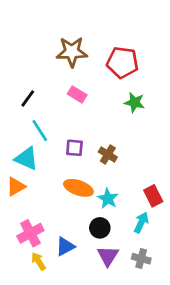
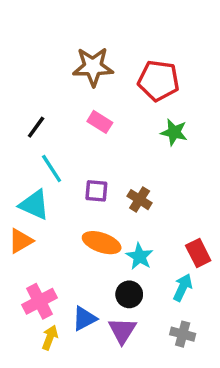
purple triangle: (108, 256) -> (122, 331), moved
yellow arrow: (38, 261) -> (50, 337), turned 54

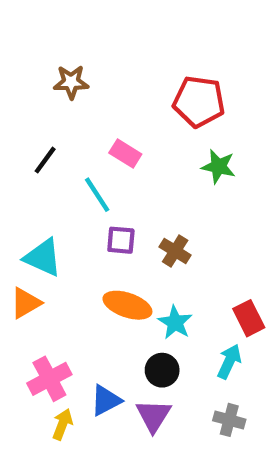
brown star: (93, 67) -> (71, 82), moved, size x0.7
cyan line: (52, 168) -> (97, 195), moved

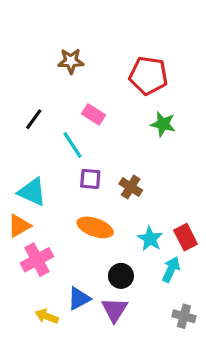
brown star: (71, 82) -> (71, 61), moved
cyan star: (175, 322) -> (150, 239), moved
pink cross: (49, 379) -> (37, 260), moved
gray cross: (229, 420) -> (184, 316), moved
yellow arrow: (62, 424) -> (47, 316), turned -90

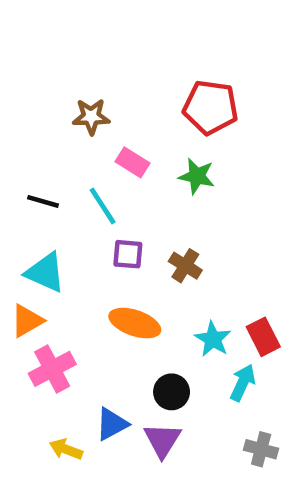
brown star: (71, 61) -> (91, 116), moved
black line: (34, 119) -> (43, 201), moved, turned 70
green star: (163, 124) -> (197, 176), moved

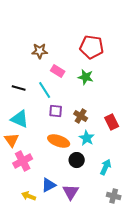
orange triangle: (27, 321) -> (12, 140), turned -35
red rectangle: (263, 337) -> (112, 122), moved
cyan star: (213, 339) -> (87, 138), moved
black circle: (172, 392) -> (77, 160), moved

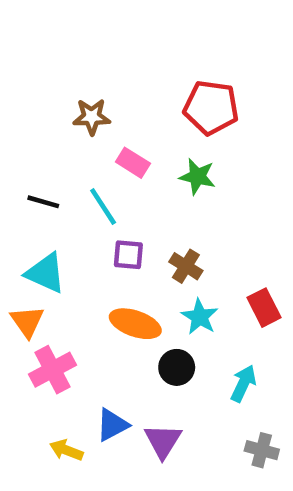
red rectangle: (112, 122) -> (264, 308), moved

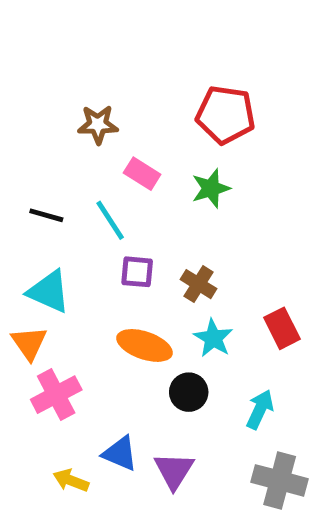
green star: (197, 177) -> (211, 188), turned -30
blue triangle: (112, 425) -> (120, 453), turned 51
gray cross: (262, 450) -> (280, 480), size x1.5

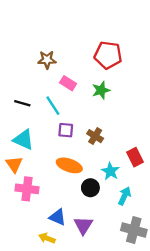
cyan star: (213, 338) -> (110, 171), moved
pink cross: (56, 395) -> (27, 189), turned 35
yellow arrow: (71, 480) -> (47, 238), moved

